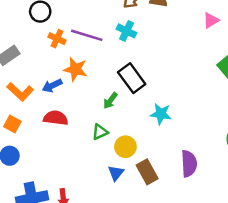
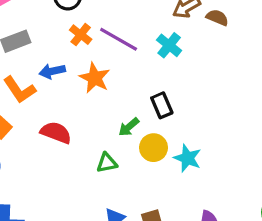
black rectangle: (132, 78) -> (162, 105), size x0.7
blue arrow: (52, 86) -> (52, 71), moved
yellow circle: (125, 147) -> (154, 148), moved

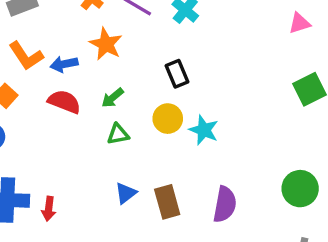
blue arrow: (52, 71) -> (64, 64), moved
green arrow: (129, 127) -> (113, 98), moved

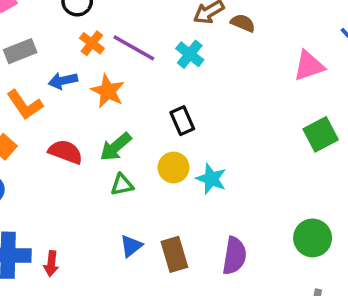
pink triangle: (299, 23) -> (309, 66), size x1.4
blue arrow: (64, 64) -> (63, 81), moved
green arrow: (113, 98) -> (116, 147), size x1.4

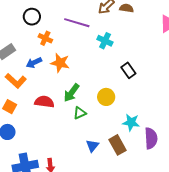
purple line: (134, 48) -> (77, 23), moved
cyan cross: (190, 54) -> (105, 41), moved
black rectangle: (182, 121) -> (128, 70), moved
cyan star: (211, 179) -> (131, 122), moved

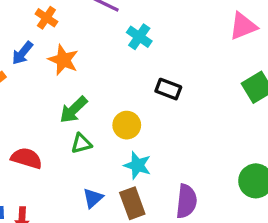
blue arrow: (34, 63) -> (22, 53), turned -35
black rectangle: (128, 70) -> (168, 89), turned -42
red semicircle: (44, 102) -> (27, 158), moved
cyan star: (131, 122) -> (137, 165), moved

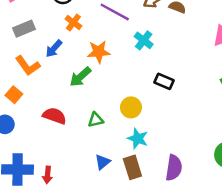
orange star: (63, 60) -> (99, 52), moved, turned -30
green arrow: (74, 110) -> (80, 77), moved
red semicircle: (27, 158) -> (55, 116), moved

